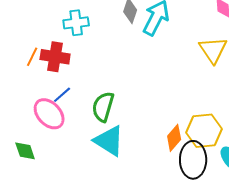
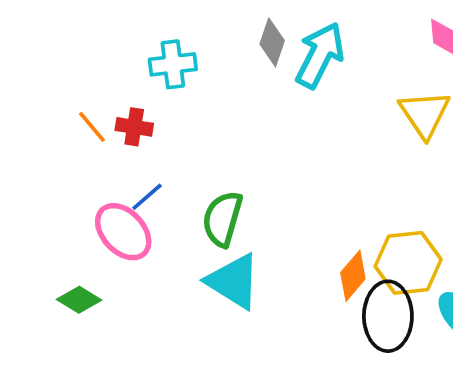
orange line: (32, 57) -> (92, 127), turned -66
red cross: (55, 57) -> (134, 127), size x0.7
green diamond: (25, 151) -> (79, 300), turned -40

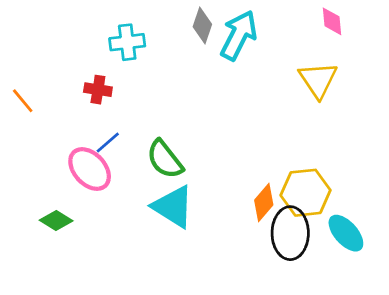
orange line: (92, 127) -> (23, 101), moved
green semicircle: (222, 219) -> (165, 159), turned -54

